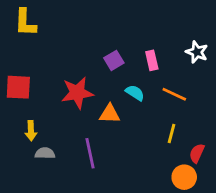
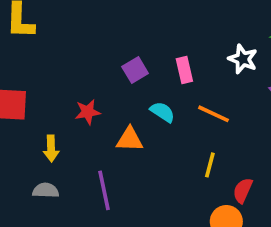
red star: (77, 93) -> (88, 112), size x0.6
yellow arrow: (31, 131) -> (51, 148), moved

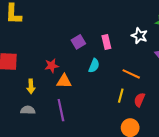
cyan semicircle: (162, 112) -> (94, 66), turned 80
orange line: (214, 114) -> (131, 74), moved
orange triangle: (130, 139) -> (64, 81), moved
red semicircle: (243, 190) -> (139, 100), moved

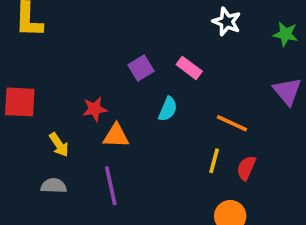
white star: (139, 36) -> (227, 22), moved
pink rectangle: (106, 42) -> (189, 68), turned -40
yellow arrow: (31, 86) -> (59, 145), turned -32

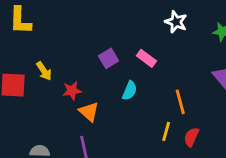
orange line: (232, 123) -> (180, 102), turned 50
orange triangle: (116, 136) -> (89, 112), turned 40
yellow arrow: (59, 145) -> (44, 71), moved

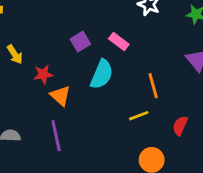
cyan semicircle: (130, 91) -> (102, 74), size x1.5
yellow line: (166, 131) -> (139, 116), turned 54
red semicircle: (191, 137) -> (180, 126), moved

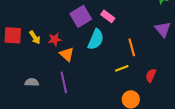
purple square: (80, 42) -> (81, 16), size x1.5
yellow arrow: (15, 54) -> (35, 37), moved

